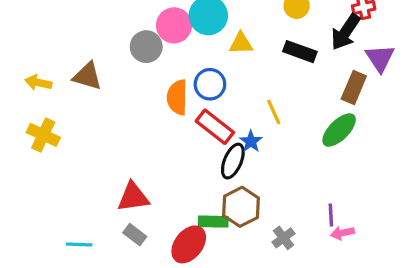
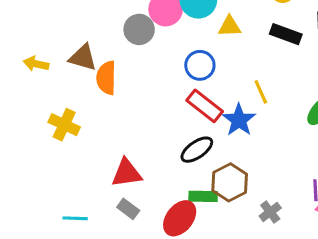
orange semicircle: (177, 97) -> (106, 78), moved
yellow cross: (43, 135) -> (64, 125), moved
blue star: (251, 141) -> (239, 120), size x1.5
black ellipse: (233, 161) -> (197, 150), moved, turned 32

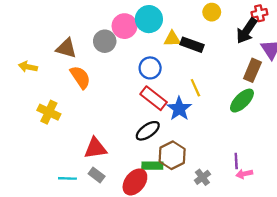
black rectangle: (286, 34) -> (192, 45), moved
brown triangle: (83, 58) -> (66, 48), moved
orange semicircle: (106, 78) -> (80, 77), turned 145
cyan line: (75, 218) -> (67, 178), moved

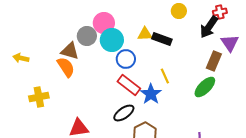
cyan circle: (149, 19) -> (112, 40), moved
brown triangle: (66, 48) -> (70, 51), moved
yellow cross: (49, 112) -> (39, 97), turned -36

